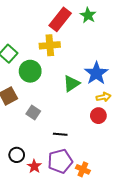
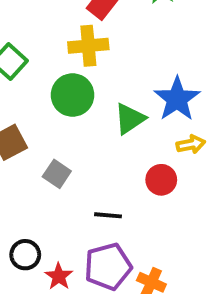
green circle: (30, 71) -> (73, 95), moved
red circle: (98, 116) -> (161, 180), moved

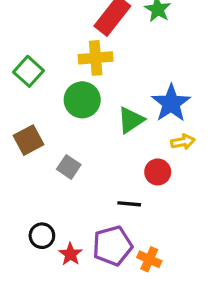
black line: (108, 215) -> (129, 204), moved

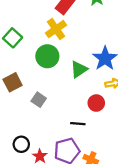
yellow cross: (96, 58) -> (56, 29), turned -30

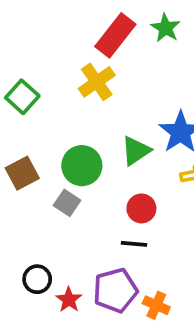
green circle: (47, 56) -> (82, 166), moved
red circle: (96, 103) -> (141, 208), moved

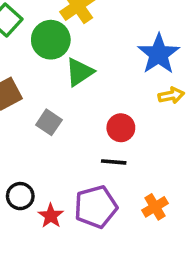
green triangle: (136, 151) -> (80, 72), moved
green circle: (82, 166) -> (51, 40), moved
orange cross: (156, 305) -> (155, 207), moved, turned 35

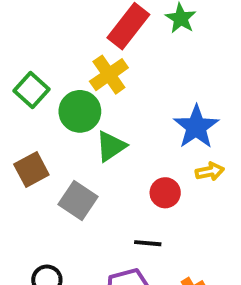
gray square: (49, 122) -> (78, 201), size x1.4
red circle: (121, 128) -> (165, 193), moved

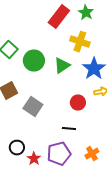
yellow cross: (109, 75) -> (80, 42), moved, turned -36
green triangle: (111, 146) -> (62, 66), moved

